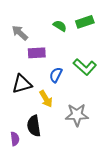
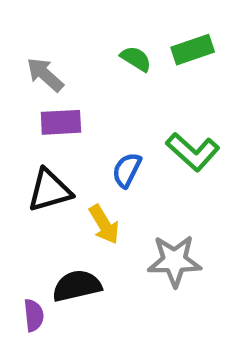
purple rectangle: (37, 53) -> (61, 122), moved
black semicircle: (34, 126) -> (77, 286), turned 85

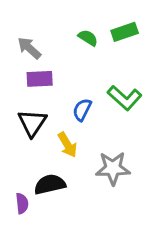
black triangle: (50, 190) -> (32, 123), turned -40

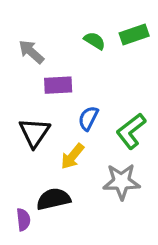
purple rectangle: (40, 79) -> (58, 85), moved
green L-shape: (125, 98) -> (131, 131), moved, turned 100
yellow arrow: (67, 145) -> (72, 156), turned 70

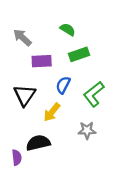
green rectangle: (134, 34) -> (79, 54), moved
gray star: (122, 182) -> (87, 130), size x0.7

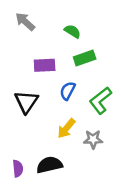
gray arrow: (22, 37) -> (25, 22), moved
yellow arrow: (52, 112) -> (66, 128), moved
black semicircle: (38, 143) -> (49, 165), moved

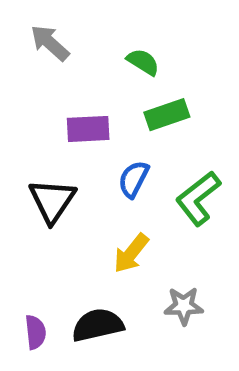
gray star: (93, 139) -> (184, 306), moved

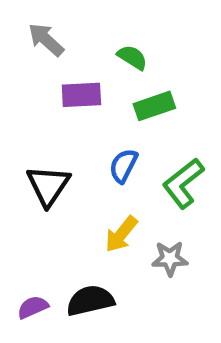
purple rectangle: (88, 129) -> (81, 95), moved
gray star: (184, 306) -> (170, 259), moved
purple semicircle: (35, 332) -> (33, 307), turned -108

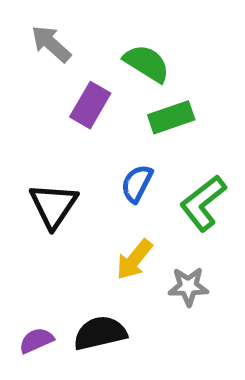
green semicircle: (132, 57) -> (147, 63), size x1.4
purple rectangle: (81, 95) -> (90, 105), turned -57

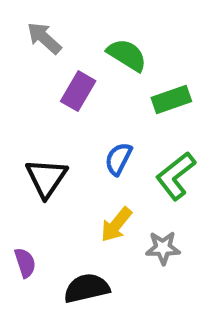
green rectangle: (171, 117) -> (171, 100), moved
purple semicircle: (36, 340) -> (25, 263), moved, turned 96

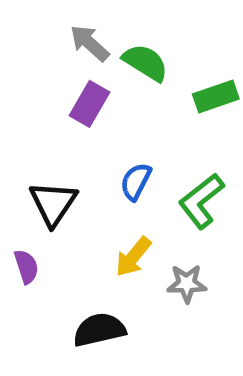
gray arrow: (44, 38) -> (90, 43), moved
green rectangle: (171, 100) -> (216, 97), moved
purple semicircle: (25, 263) -> (26, 267), moved

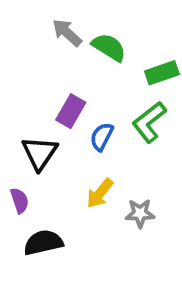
purple rectangle: (90, 104) -> (71, 111), moved
green L-shape: (201, 201) -> (149, 122), moved
black semicircle: (99, 330) -> (43, 242), moved

